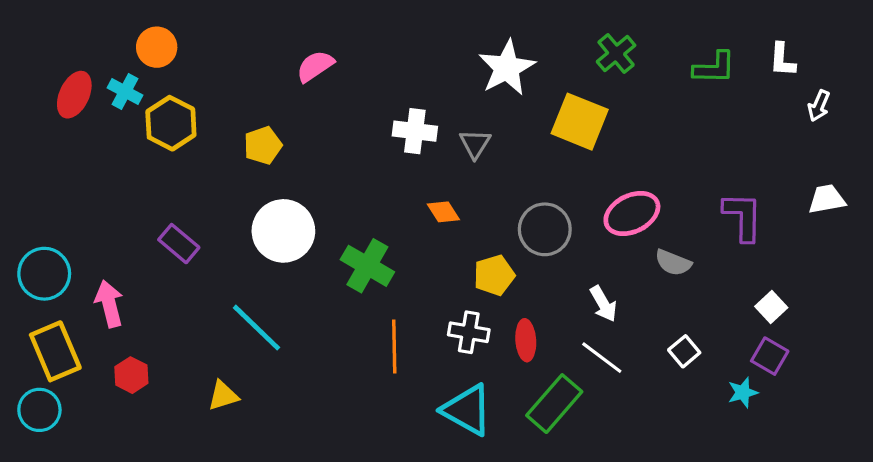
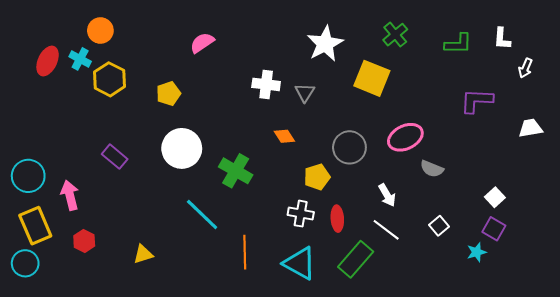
purple L-shape: (743, 217) -> (477, 101), moved, turned -88
cyan line: (256, 328) -> (202, 215), moved
orange line: (394, 347) -> (245, 252), moved

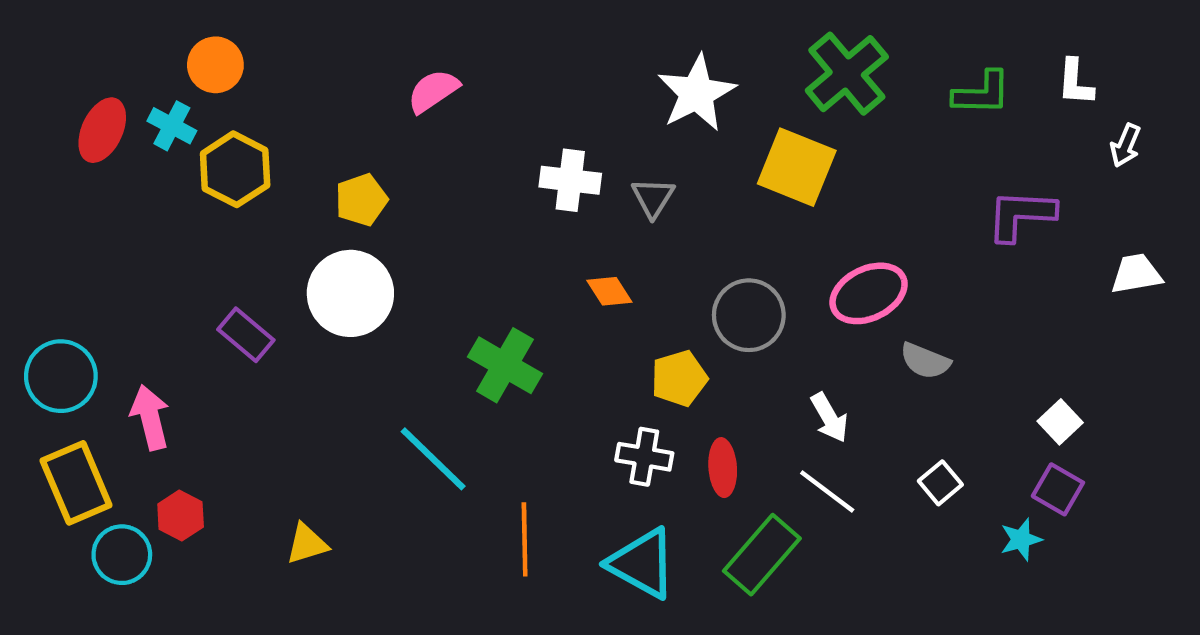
green cross: (395, 35) -> (847, 74), size x1.5
white circle: (182, 148) -> (350, 293), moved
cyan circle: (25, 263) -> (122, 555), moved

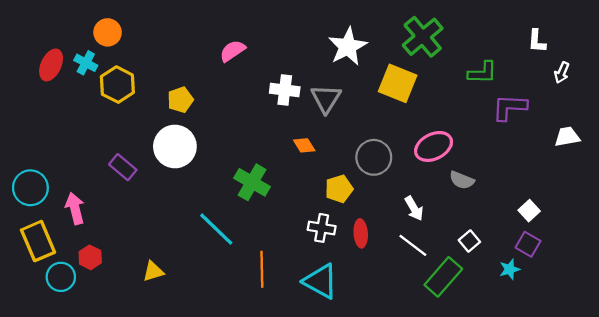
pink semicircle: (433, 91) -> (233, 51), moved
green L-shape: (982, 93) -> (482, 73), moved
gray triangle: (653, 198) -> (326, 99), size x1.4
green rectangle: (762, 555) -> (443, 277), moved

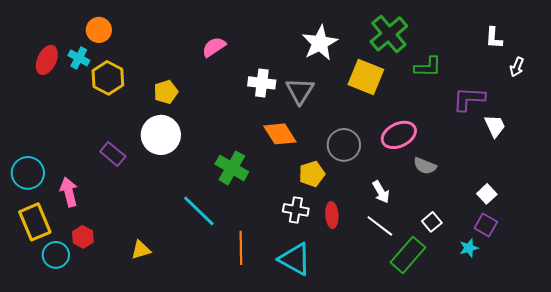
green L-shape: (482, 73) -> (428, 67), moved
white trapezoid: (567, 137) -> (495, 126), moved, turned 75
orange diamond: (304, 145) -> (280, 134), size x1.6

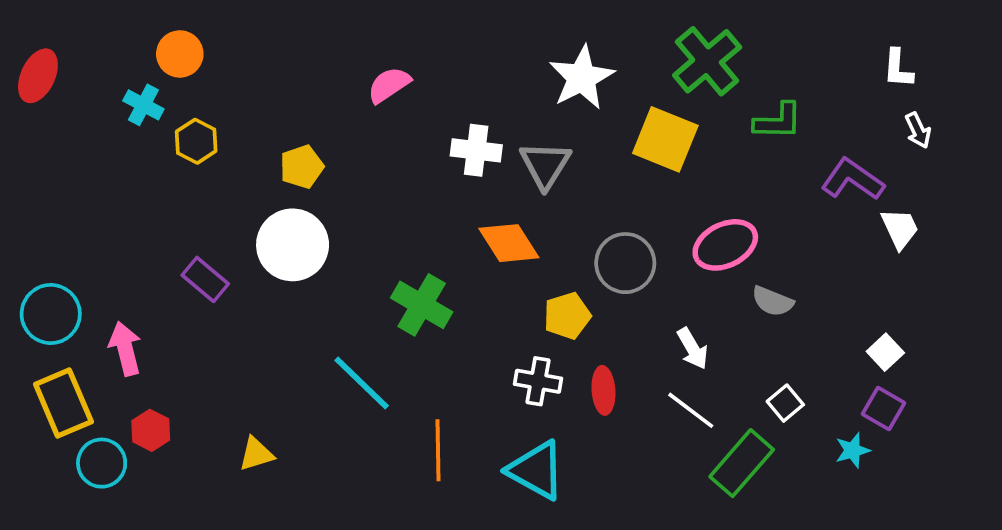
red ellipse: (47, 60) -> (38, 76), moved
white arrow: (517, 67) -> (918, 130), moved, turned -48
yellow hexagon: (108, 78) -> (196, 141), size x0.7
purple L-shape: (469, 99) -> (853, 179), turned 32

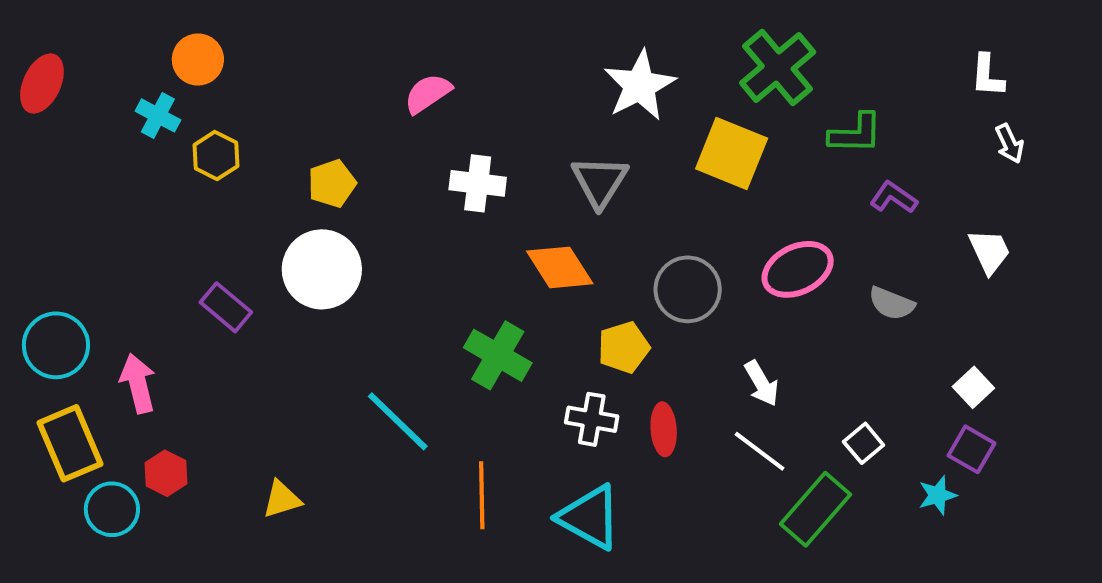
white cross: (476, 150) -> (478, 183), moved
purple L-shape: (853, 179) -> (894, 197), moved, size x0.7
gray semicircle: (773, 301) -> (892, 303), moved
green cross: (422, 305) -> (498, 355), moved

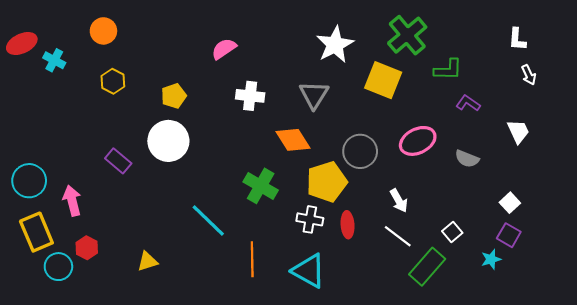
red ellipse: (42, 83) -> (22, 44), turned 40
cyan cross: (158, 115) -> (54, 60), moved
yellow pentagon: (624, 347) -> (327, 182), size x1.5

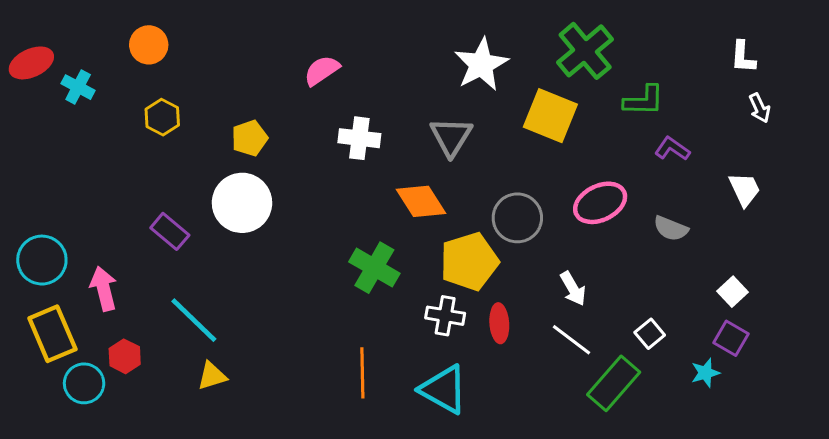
cyan line: (208, 221) -> (194, 320), moved

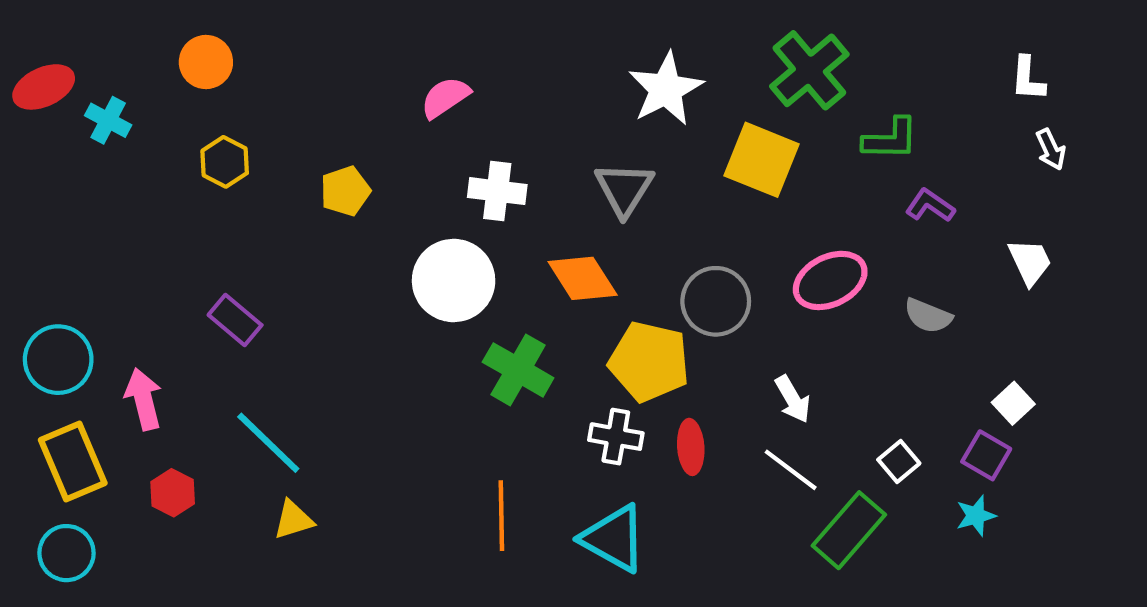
white circle: (242, 203) -> (454, 280), moved
yellow pentagon: (469, 262) -> (649, 362), turned 30
purple square: (731, 338) -> (986, 455), moved
cyan circle: (84, 383) -> (67, 553), moved

